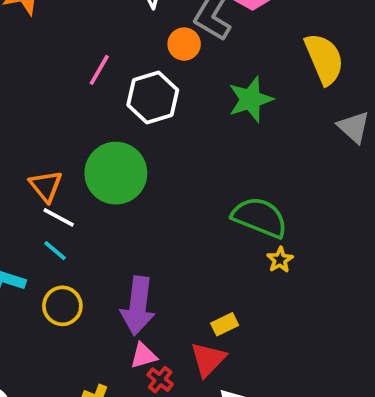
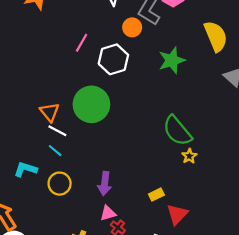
green semicircle: (260, 217) -> (177, 131), turned -152
purple arrow: (138, 306) -> (105, 184), size x0.7
red triangle: (208, 359) -> (177, 214), moved

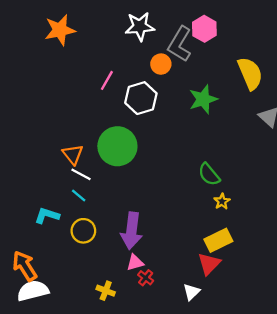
green semicircle: (177, 131) -> (209, 174), size x0.7
purple arrow: (105, 184) -> (132, 231), size x1.4
yellow rectangle: (156, 195) -> (218, 240), moved, size x1.6

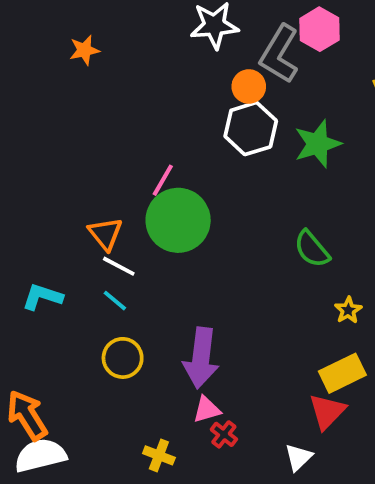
orange star: (60, 30) -> (84, 50), moved, size x0.6
pink line: (107, 80) -> (163, 180), moved
white hexagon: (141, 98) -> (251, 129), moved
green semicircle: (209, 174) -> (312, 249), moved
cyan L-shape: (47, 216) -> (42, 297), moved

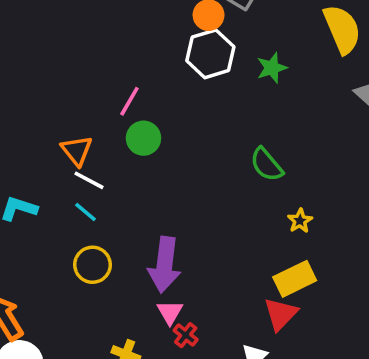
green star: (318, 144) -> (272, 68), size x0.7
green circle: (178, 220) -> (143, 138), size x0.6
pink triangle: (207, 410) -> (170, 312), turned -44

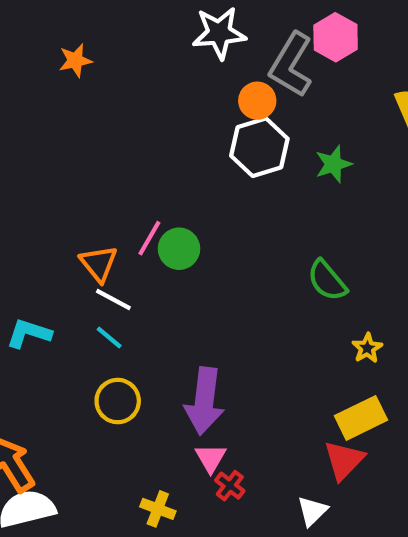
pink line: (129, 101) -> (149, 238), moved

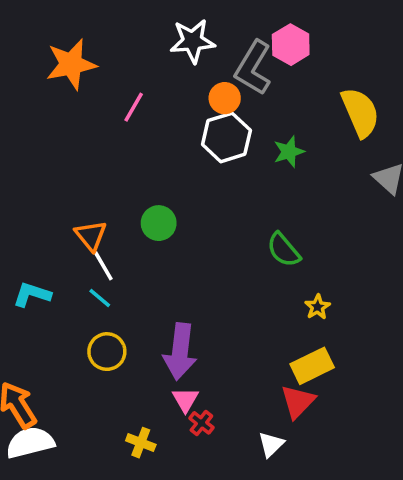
orange star: (75, 60) -> (71, 64), size x1.8
pink line: (149, 238) -> (134, 107), moved
white line: (113, 299) -> (103, 266), turned 32

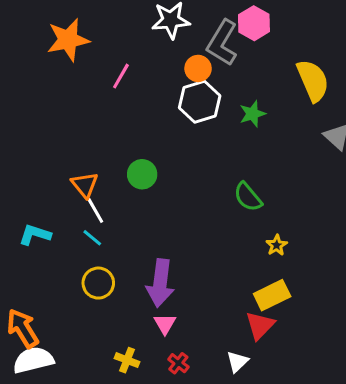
red cross: (201, 423) -> (178, 363), moved

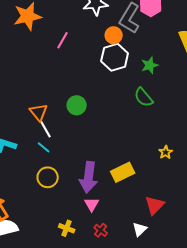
green semicircle: (248, 197) -> (144, 97), moved
yellow rectangle: (272, 295) -> (123, 172), moved

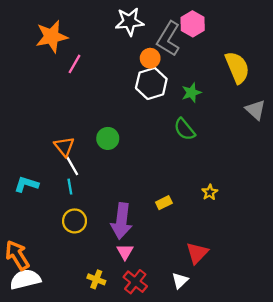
pink line: (63, 40) -> (75, 64), moved
cyan line: (44, 147) -> (70, 187), turned 40
yellow rectangle: (123, 172) -> (164, 203), moved, size x0.6
red cross: (101, 230) -> (135, 282), size x1.5

